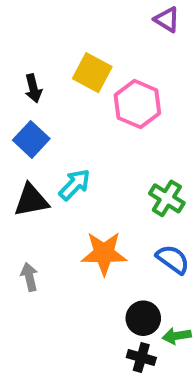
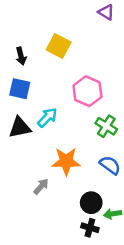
pink hexagon: (137, 104) -> (87, 91), moved
blue square: (31, 139) -> (20, 89), turned -30
gray arrow: (29, 277) -> (41, 186), moved, turned 54

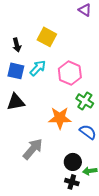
cyan arrow: (47, 117) -> (38, 68), moved
orange star: (66, 161) -> (60, 118), moved
gray arrow: (41, 186) -> (33, 149), size x1.6

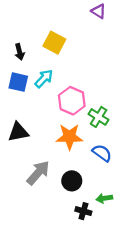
pink hexagon: (70, 73) -> (72, 101), moved
black triangle: (16, 102) -> (18, 132), moved
black circle: (73, 162) -> (72, 181), moved

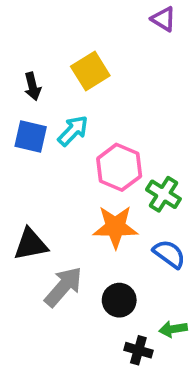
yellow square: (54, 43) -> (90, 71), turned 30
black triangle: (18, 132) -> (31, 244), moved

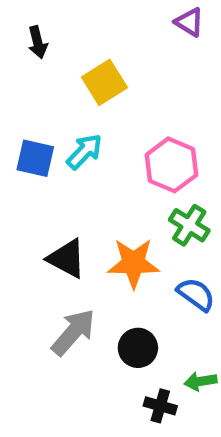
black arrow: (33, 86) -> (38, 42), moved
pink hexagon: (119, 167) -> (171, 165), moved
black triangle: (31, 244) -> (67, 259), moved, turned 39

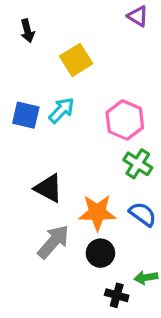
orange star: (133, 263) -> (97, 213), moved

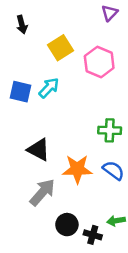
purple triangle: (138, 16) -> (110, 13), turned 42
pink hexagon: (125, 120) -> (99, 62), moved
green cross: (138, 164) -> (110, 130), turned -30
black circle: (100, 253) -> (67, 225), moved

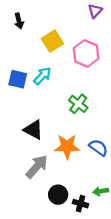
green cross: (110, 130) -> (78, 104), moved, turned 36

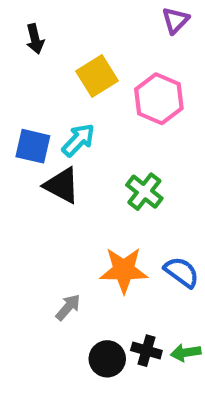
black triangle: (33, 130) -> (62, 185), moved
gray arrow: (37, 167) -> (68, 307), size x0.6
black cross: (80, 204) -> (146, 351), moved

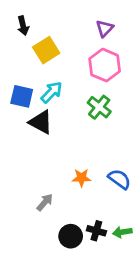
purple triangle: (175, 20) -> (105, 28), moved
yellow square: (97, 76) -> (46, 50), moved
green cross: (144, 192) -> (99, 107), moved
orange star: (124, 270) -> (81, 178), size x0.6

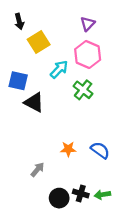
cyan arrow: (52, 92) -> (59, 69), moved

